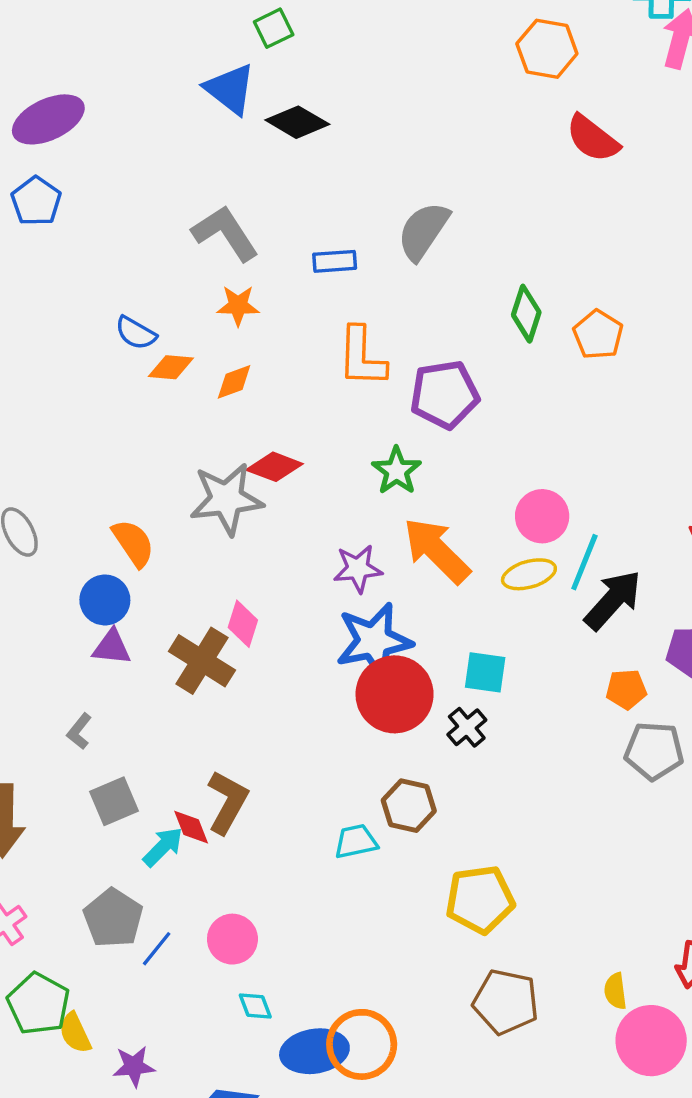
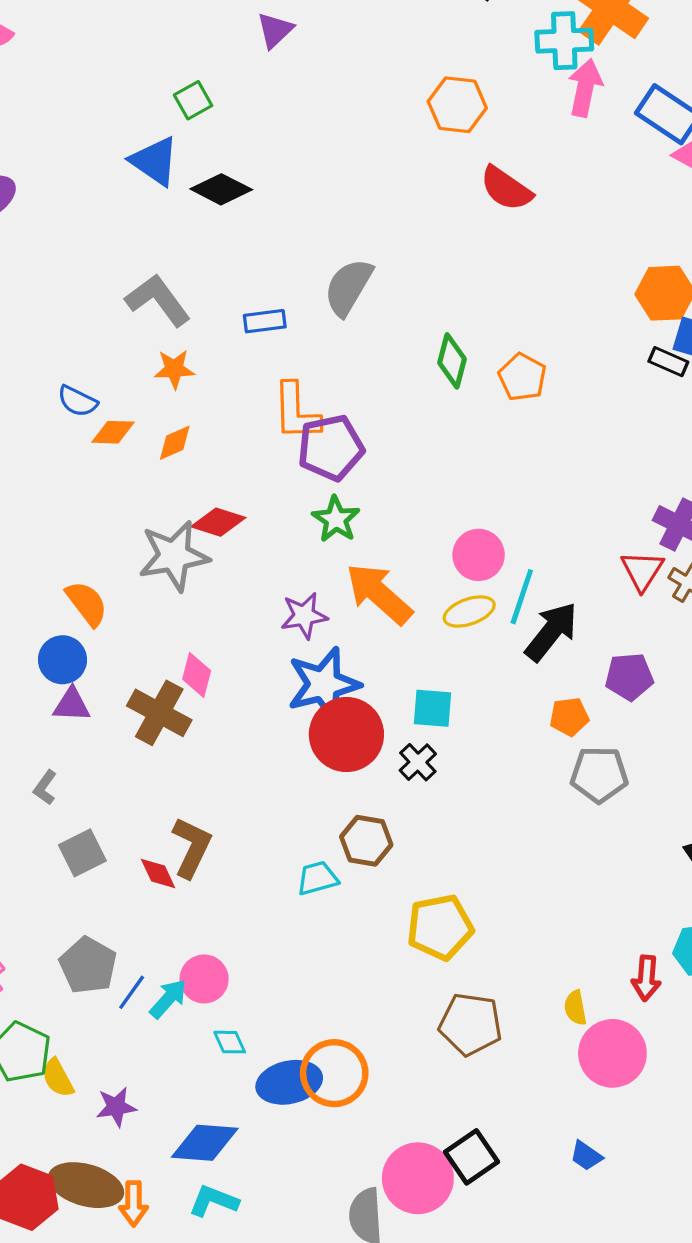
purple pentagon: (444, 394) -> (331, 448), moved
cyan arrow: (163, 847) -> (168, 999), moved

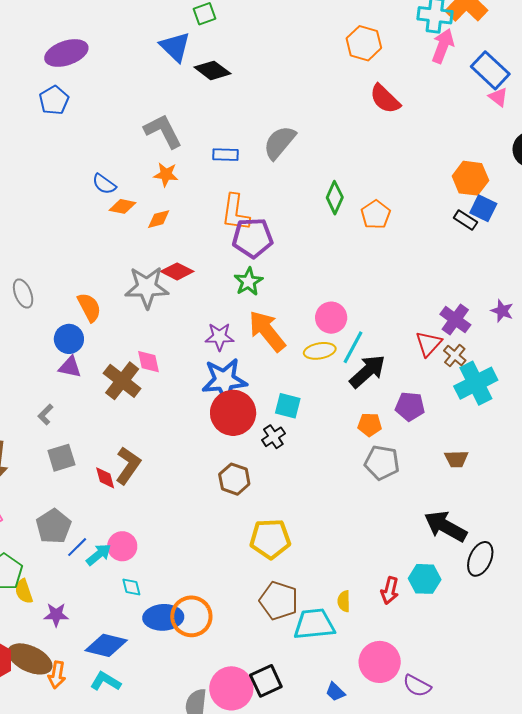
pink diamond: (197, 675) -> (149, 362), turned -36
cyan trapezoid: (317, 878) -> (314, 624), moved, size x1.6
pink circle: (612, 1053) -> (380, 662), moved

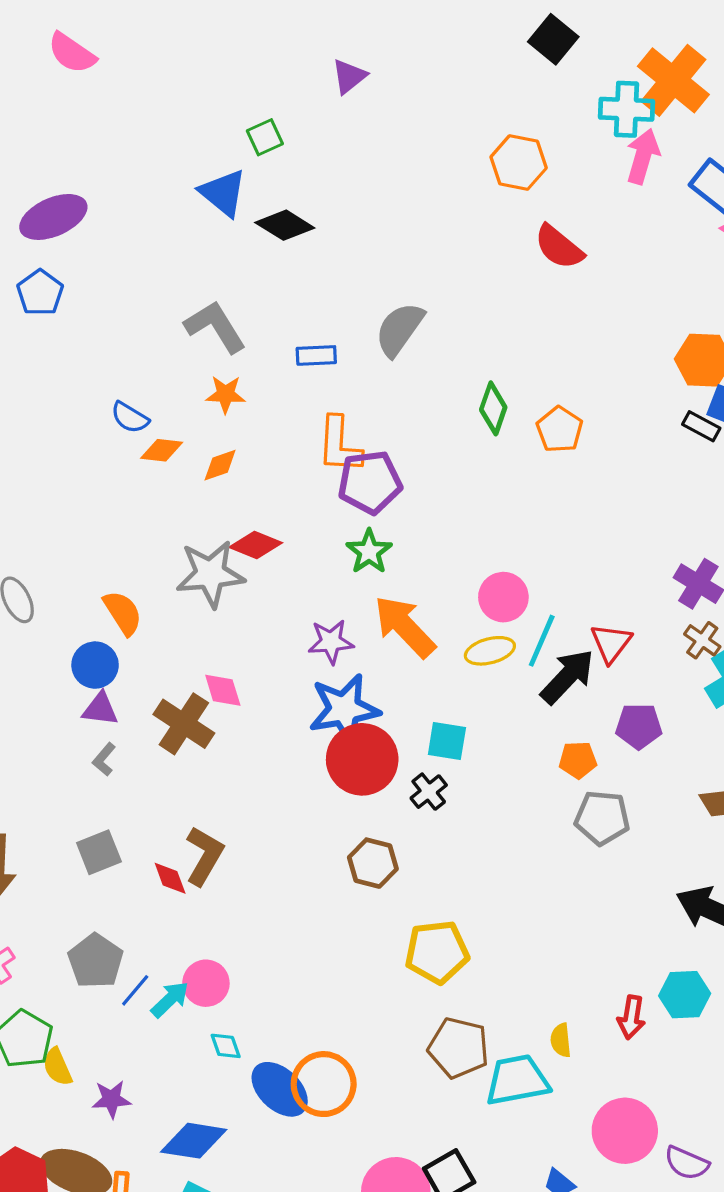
red triangle: (429, 344) -> (611, 643), moved
gray L-shape: (45, 414) -> (104, 759), moved
blue ellipse: (163, 617) -> (280, 1089), turned 51

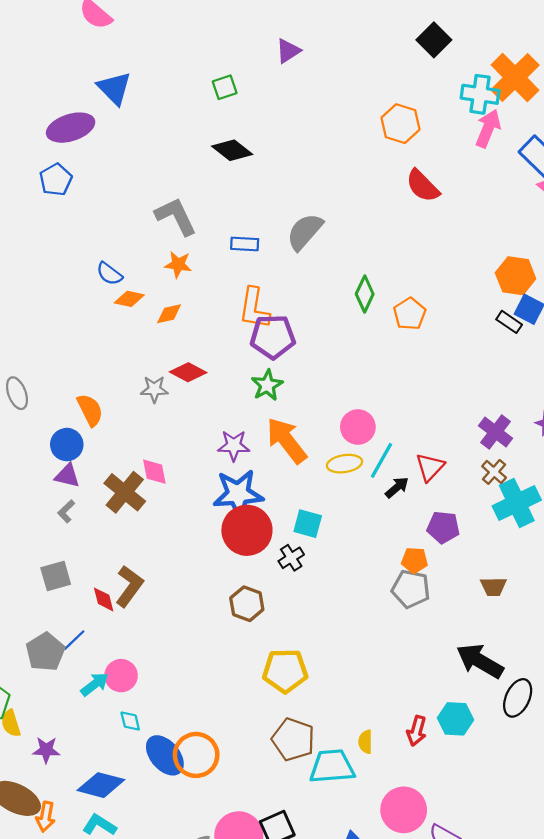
blue triangle: (223, 193) -> (114, 88), moved
gray star: (210, 574) -> (154, 389), size x0.6
black arrow: (567, 677) -> (397, 487), size x0.6
orange pentagon: (578, 760) -> (415, 560), moved
blue line: (135, 990) -> (74, 640), moved

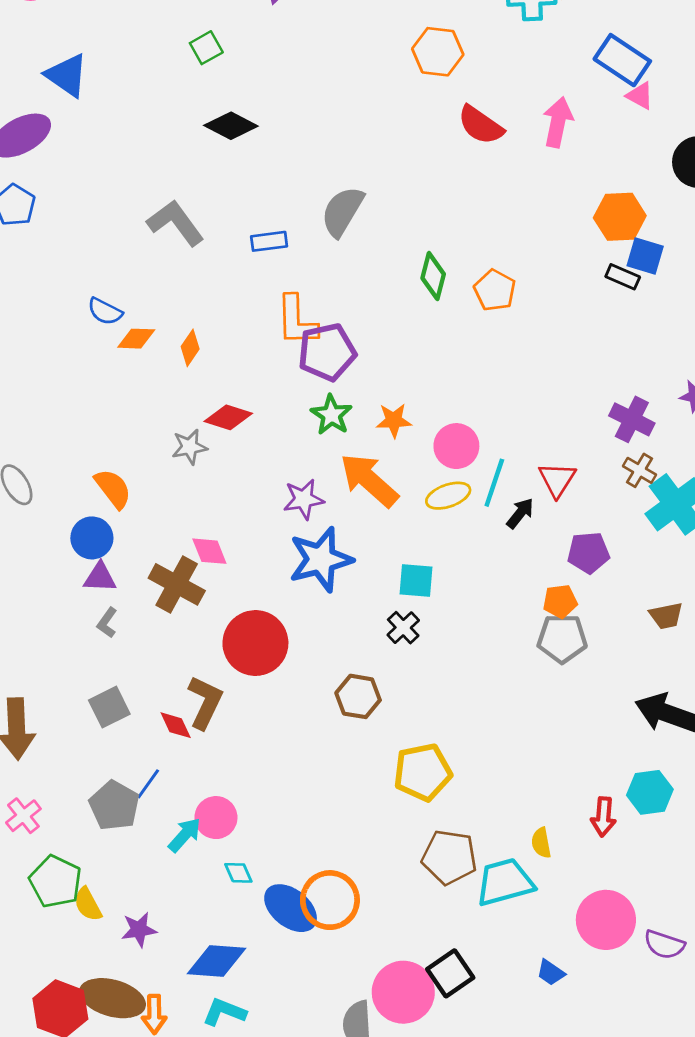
pink arrow: (488, 128) -> (558, 122), moved
orange star: (178, 264) -> (394, 420), moved
orange diamond: (169, 314) -> (190, 348), turned -32
red circle: (247, 530) -> (255, 643), moved

